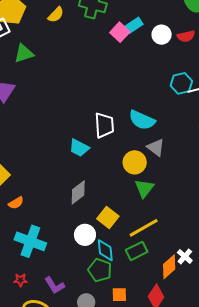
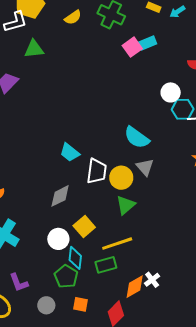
white circle: (162, 35) -> (171, 92), moved
white trapezoid: (104, 125) -> (97, 171), moved

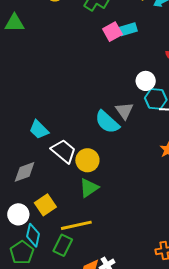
gray triangle: (145, 167) -> (124, 111), moved
white trapezoid: (97, 171) -> (64, 151), turned -64
green rectangle: (106, 265) -> (63, 245), turned -55

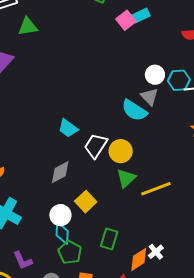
white circle: (146, 81) -> (155, 75), moved
white trapezoid: (64, 151) -> (96, 146), turned -88
yellow line: (76, 225) -> (156, 189), moved
cyan diamond: (33, 235) -> (62, 233), moved

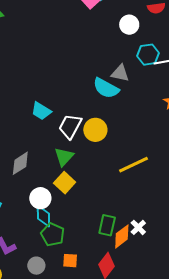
white circle: (155, 75) -> (129, 25), moved
gray triangle: (150, 97) -> (120, 73), turned -30
gray diamond: (60, 172) -> (20, 163), moved
green triangle: (126, 178) -> (64, 157), moved
green rectangle: (109, 239) -> (107, 225), moved

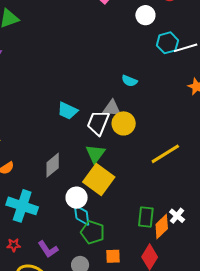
gray triangle: (120, 73) -> (112, 108), moved
cyan semicircle: (106, 88) -> (129, 81), size x0.6
yellow square: (65, 183) -> (99, 180), size x1.4

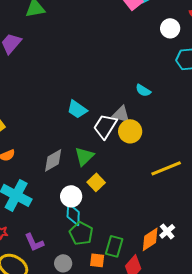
green triangle: (95, 154) -> (84, 156), moved
yellow square: (99, 180) -> (96, 182), size x0.6
green rectangle: (146, 217) -> (114, 246), moved

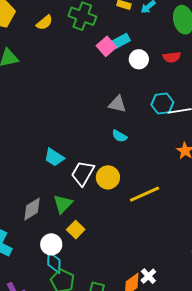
white circle: (170, 28) -> (139, 59), moved
gray triangle: (121, 114) -> (117, 104), moved
yellow line: (166, 168) -> (145, 194), moved

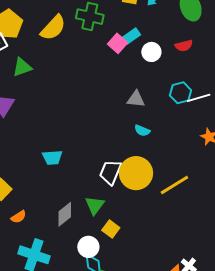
yellow semicircle: (44, 23) -> (53, 28), size x1.6
cyan trapezoid: (54, 157) -> (52, 158), moved, turned -30
yellow circle: (108, 177) -> (136, 173), size x1.4

